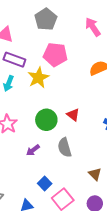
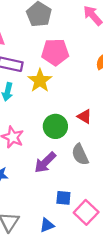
purple arrow: (33, 150) -> (45, 162), size x1.5
blue square: (45, 184) -> (63, 198), turned -32

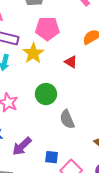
red triangle: (84, 117) -> (71, 62), moved
purple arrow: (45, 162) -> (22, 146), moved

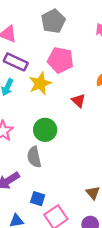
gray semicircle: (67, 119) -> (34, 157), moved

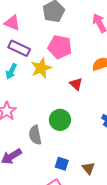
green circle: (45, 130) -> (60, 120), moved
blue square: (38, 199) -> (62, 164), moved

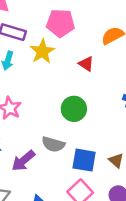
gray semicircle: (35, 135) -> (53, 144), moved, turned -54
blue square: (62, 164) -> (84, 160), size x1.5

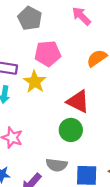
red triangle: (86, 64) -> (78, 101), moved, size x1.6

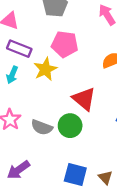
gray semicircle: (57, 165) -> (42, 127), moved

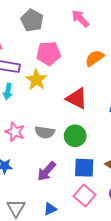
green circle: (70, 126) -> (75, 136), moved
purple arrow: (18, 170) -> (46, 171), moved

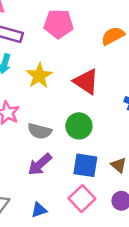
yellow star: (36, 80) -> (39, 76), moved
gray semicircle: (45, 132) -> (40, 131), moved

